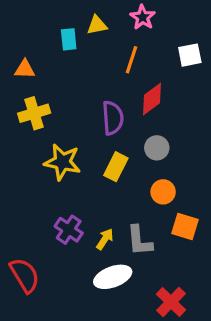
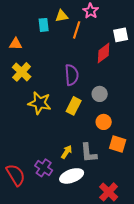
orange line: (132, 60) -> (77, 30), moved
red diamond: (152, 99) -> (104, 53), moved
yellow cross: (34, 113) -> (22, 72), turned -30
purple cross: (69, 230) -> (44, 168), moved

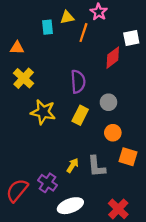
red semicircle: (16, 175) -> (17, 190), turned -110
white ellipse: (72, 176) -> (70, 206), moved

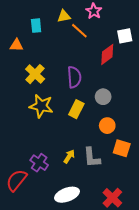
cyan rectangle: (48, 27) -> (36, 26), moved
orange line: (83, 33) -> (79, 31), turned -66
yellow cross: (24, 78) -> (35, 74), moved
purple cross: (48, 183) -> (39, 163), moved

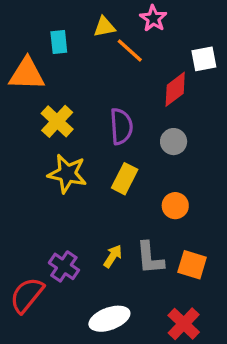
orange triangle: (16, 45) -> (27, 74), size x1.6
gray circle: (103, 97) -> (174, 142), moved
orange square: (122, 148) -> (192, 265), moved

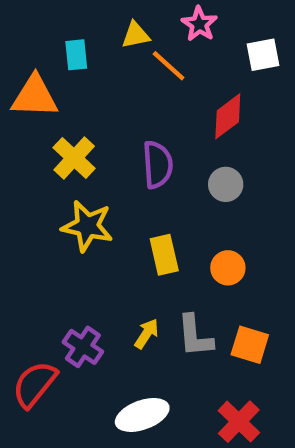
white square: (204, 59) -> (263, 55), moved
yellow rectangle: (125, 179) -> (164, 255), moved, turned -40

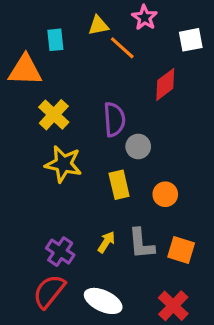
gray circle: (226, 184) -> (138, 146), moved
red semicircle: (35, 384) -> (49, 291), moved
white ellipse: (142, 415) -> (103, 301), turned 45

